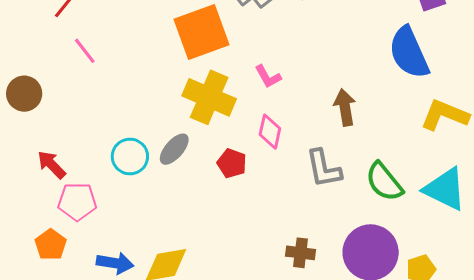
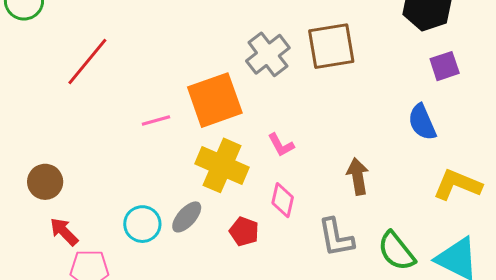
pink line: (85, 51) -> (156, 121), moved, turned -68
blue semicircle: (409, 53) -> (422, 122), size x0.7
brown circle: (24, 94) -> (45, 182), moved

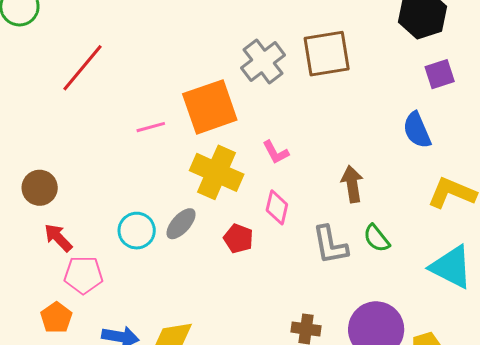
green semicircle: (396, 251) -> (377, 238), moved, size x0.7

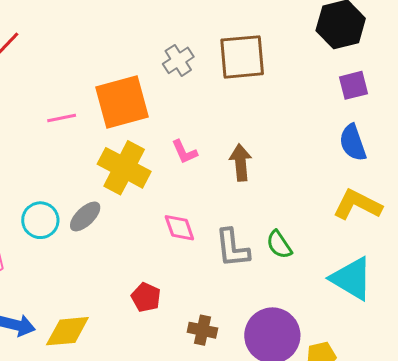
gray cross: (263, 62) -> (178, 60), size x0.7
blue semicircle: (417, 130) -> (353, 143), moved
brown arrow: (352, 184) -> (241, 163), moved
pink diamond: (277, 207) -> (179, 228), moved, turned -36
red pentagon: (238, 239) -> (146, 297), moved

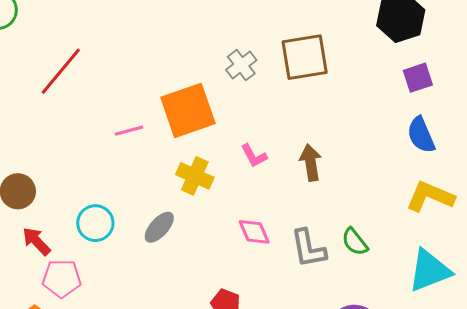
yellow cross: (124, 168) -> (195, 176), size x0.7
cyan circle: (40, 220) -> (95, 223), moved
cyan triangle: (352, 278) -> (429, 270), turned -48

